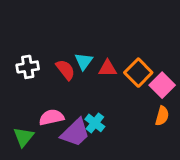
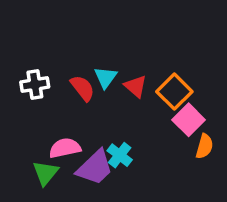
red triangle: (107, 68) -> (136, 86), turned 42
pink square: (162, 85) -> (189, 120), moved
green triangle: (23, 137) -> (45, 173), moved

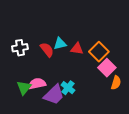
cyan triangle: (106, 77) -> (60, 44), turned 40
red triangle: (136, 86) -> (77, 49), turned -32
green triangle: (45, 173) -> (24, 88), moved

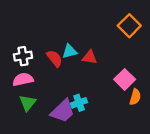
orange square: (99, 52) -> (129, 26), moved
pink semicircle: (37, 84) -> (23, 79), moved
cyan cross: (68, 88) -> (79, 103), turned 32

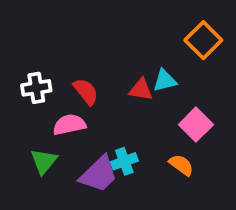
cyan triangle: (70, 51) -> (165, 81), moved
pink semicircle: (23, 79) -> (69, 125), moved
orange semicircle: (135, 97) -> (181, 165), moved, turned -70

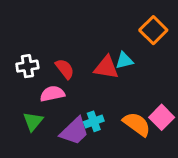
red triangle: (141, 90) -> (106, 67), size x1.4
pink square: (196, 125) -> (162, 117), moved
orange semicircle: (181, 165) -> (137, 124), size x1.5

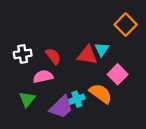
cyan triangle: (124, 61) -> (102, 49), turned -42
pink square: (162, 117) -> (118, 74), moved
orange semicircle: (137, 124) -> (101, 94), moved

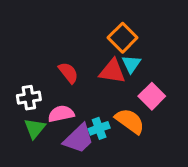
orange square: (126, 25) -> (123, 38), moved
white cross: (23, 54) -> (29, 98), moved
pink semicircle: (43, 77) -> (61, 114), moved

